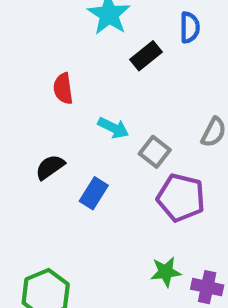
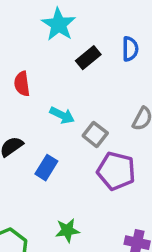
blue semicircle: (190, 27) -> (130, 49), moved
green star: (166, 272) -> (67, 230), moved

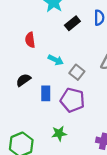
blue rectangle: (46, 168) -> (46, 93), turned -32
purple pentagon: (116, 171) -> (72, 100), moved

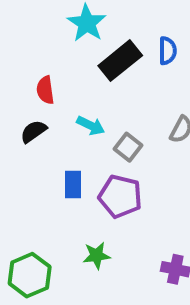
black rectangle: (72, 23) -> (120, 61), size x1.5
black semicircle: (23, 80) -> (34, 131), moved

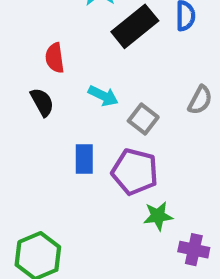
black semicircle: (34, 131) -> (42, 102), turned 96
green star: (97, 255) -> (158, 216), moved

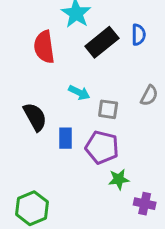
red semicircle: (55, 58) -> (44, 47), moved, size x1.5
black semicircle: (42, 102) -> (35, 117), moved, size x1.4
gray square: (143, 119) -> (108, 109), turned -30

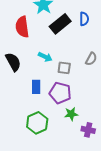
black semicircle: (35, 117) -> (13, 62), moved
green hexagon: (32, 208) -> (37, 123), moved

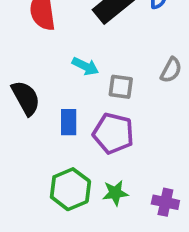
black semicircle: (13, 62) -> (26, 98), moved
green star: (71, 114) -> (115, 193), moved

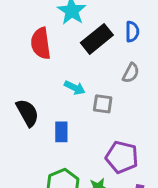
gray semicircle: (171, 70) -> (131, 73), moved
purple pentagon: (113, 133) -> (122, 157), moved

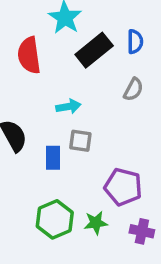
cyan arrow: (75, 88) -> (68, 107), turned -36
gray square: (103, 104) -> (80, 141), moved

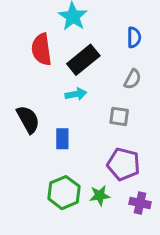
black rectangle: (94, 50) -> (83, 60), moved
gray square: (80, 141) -> (119, 116), moved

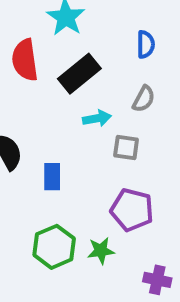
cyan arrow: (76, 94) -> (97, 118), moved
purple cross: (140, 203) -> (157, 280), moved

